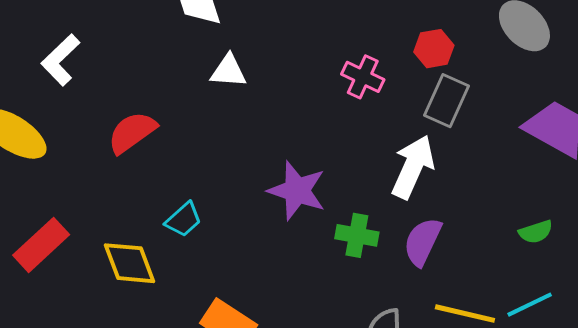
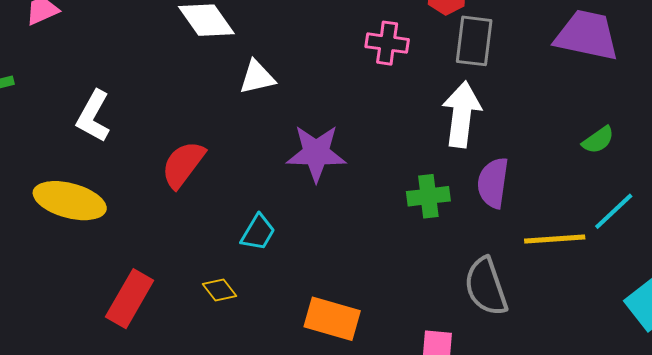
purple star: (297, 191) -> (316, 153), moved
yellow diamond: (130, 263) -> (219, 290), size x0.6

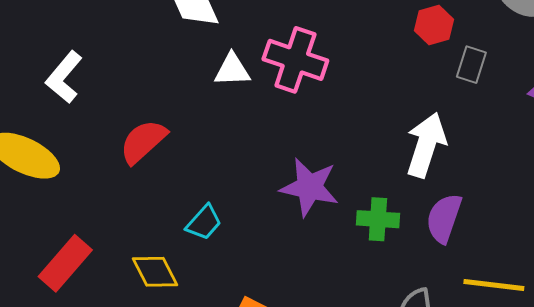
gray rectangle: (474, 41) -> (471, 65), moved, size x0.7
pink cross: (387, 43) -> (295, 60), moved, size x1.5
purple star: (316, 153) -> (309, 187), moved
yellow diamond: (219, 290) -> (155, 272), size x1.4

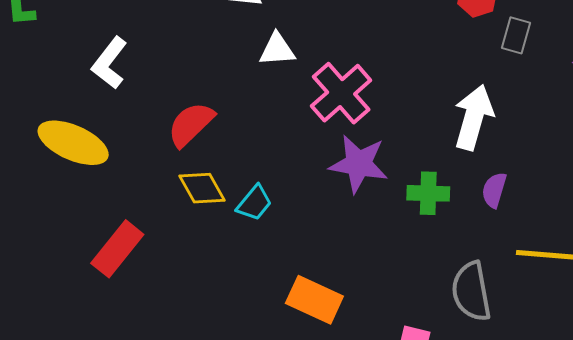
pink cross: (295, 60) -> (341, 93), moved, turned 32
purple semicircle: (444, 218) -> (494, 190), size x0.7
yellow diamond: (155, 272) -> (202, 188), moved

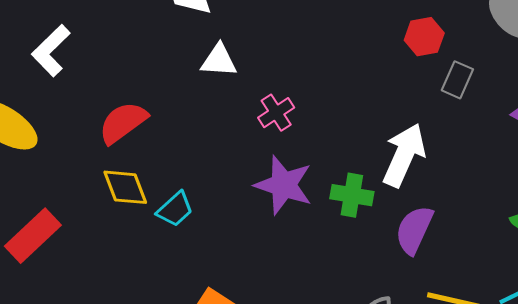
pink cross: (341, 93) -> (276, 113), size x0.6
purple semicircle: (494, 190) -> (414, 230), size x1.4
green cross: (428, 193) -> (352, 195), moved

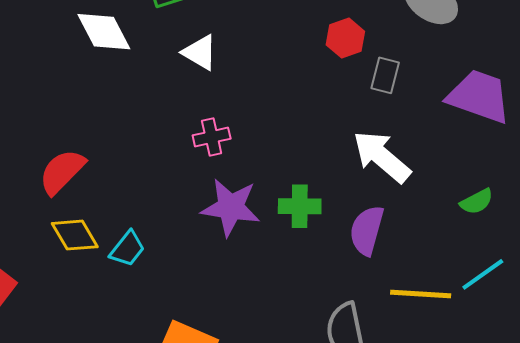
white triangle: (219, 60) -> (200, 52), moved, turned 36
pink cross: (276, 113) -> (212, 137), turned 30
white arrow: (404, 155) -> (382, 157), moved, turned -64

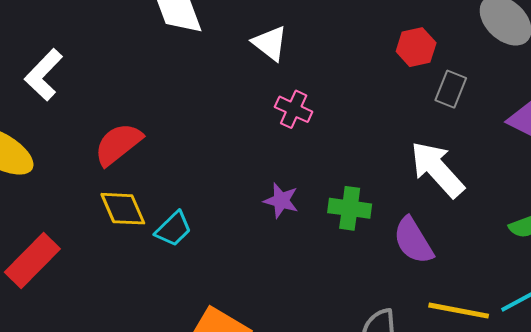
pink cross: (212, 137) -> (294, 109), moved, turned 30
purple star: (231, 207) -> (281, 201), size x0.6
purple semicircle: (367, 230) -> (413, 241), turned -54

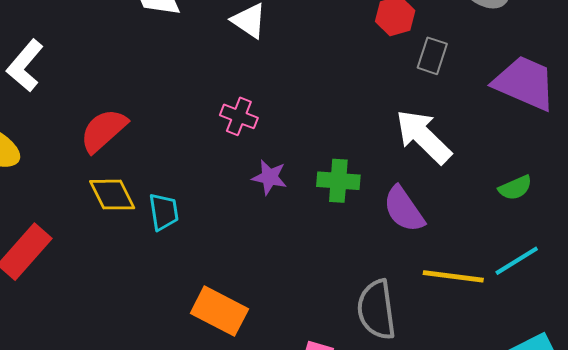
pink cross: (294, 109) -> (239, 116), moved
cyan trapezoid: (173, 229) -> (164, 212), turned -51

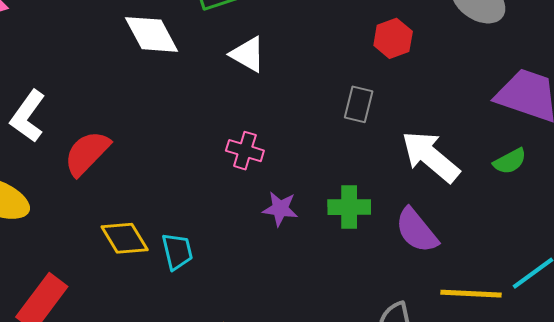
gray rectangle: (432, 56) -> (359, 104), moved
red semicircle: (104, 130) -> (87, 153), moved
green semicircle: (515, 188) -> (510, 161), moved

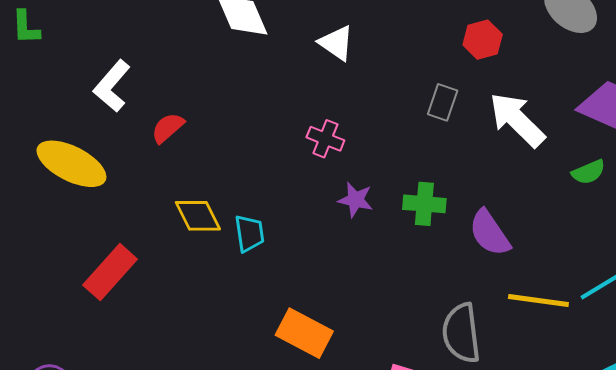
red semicircle: (87, 153) -> (168, 128), size x0.7
white arrow: (431, 157) -> (517, 120), moved

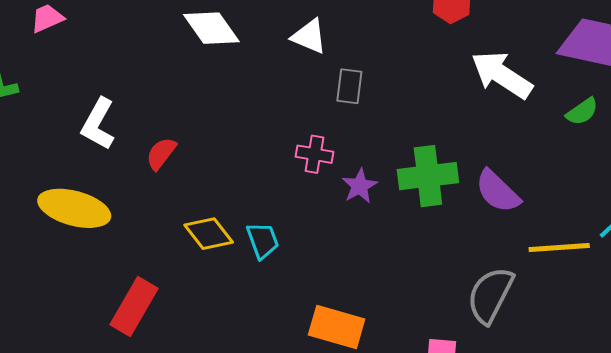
gray rectangle: (443, 102) -> (349, 86), moved
pink cross: (325, 139) -> (315, 154), moved
purple star: (355, 200) -> (360, 186), turned -30
green cross: (424, 204) -> (428, 176), size x1.4
gray semicircle: (461, 333) -> (490, 295), turned 46

